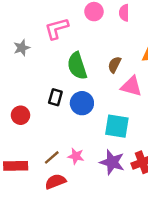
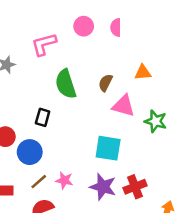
blue circle: (82, 103) -> (30, 152), moved

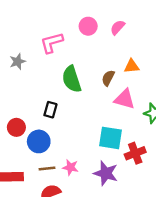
pink semicircle: (116, 27) -> (118, 27), turned 42
orange triangle: (143, 72) -> (132, 66), moved
brown line: (39, 182) -> (47, 169), turned 35
red cross: (135, 187) -> (135, 153), moved

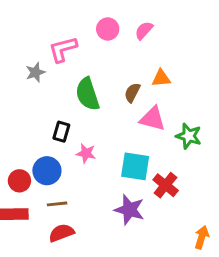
gray star: (18, 61) -> (35, 72), moved
red circle: (16, 127) -> (19, 181), moved
red cross: (135, 153) -> (166, 185), turned -30
pink star: (70, 167) -> (86, 153), moved

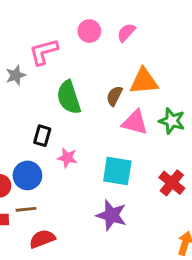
orange triangle: (161, 78) -> (144, 81), size x1.5
green star: (189, 136) -> (172, 121), moved
red cross: (166, 185) -> (172, 183), moved
brown line: (57, 204) -> (26, 209), moved

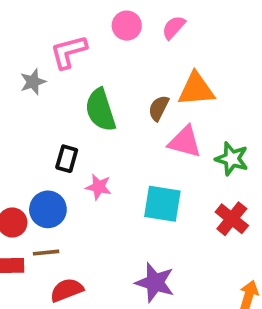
green star: (172, 121) -> (232, 159), moved
purple star: (111, 215) -> (155, 283), moved

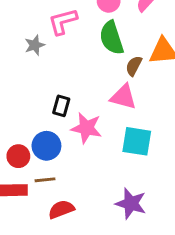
green semicircle: (100, 110) -> (112, 38), moved
pink triangle: (185, 142) -> (123, 97), moved
pink star: (99, 187) -> (86, 128), size x1.5

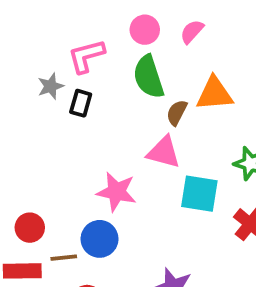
black rectangle: (61, 106) -> (81, 103), moved
cyan square: (137, 141) -> (199, 194), moved
blue circle: (46, 146) -> (100, 239), moved

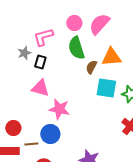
pink semicircle: (192, 32) -> (99, 24), size x1.6
pink triangle: (164, 152) -> (40, 88), moved
cyan square: (199, 194) -> (106, 88), moved

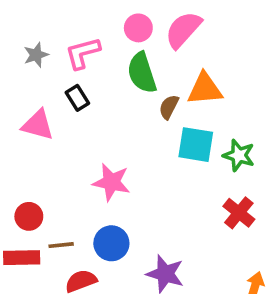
gray star: (24, 53) -> (36, 55), moved
black rectangle: (40, 62) -> (77, 98), turned -48
pink triangle: (40, 88) -> (38, 125), moved
blue circle: (50, 134) -> (111, 243), moved

